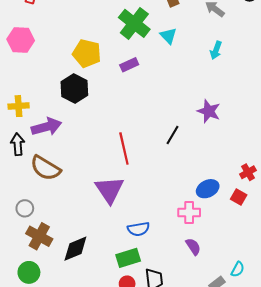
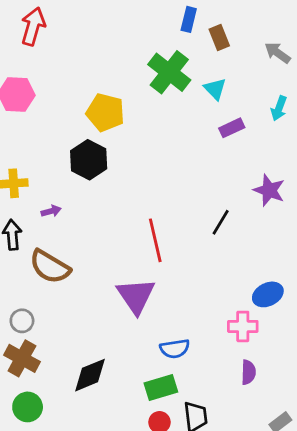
purple rectangle: (129, 65) -> (232, 128), moved
purple arrow: (46, 127) -> (51, 211), size x0.5
brown cross: (39, 236) -> (22, 358), moved
purple semicircle: (193, 247) -> (248, 372), turned 36

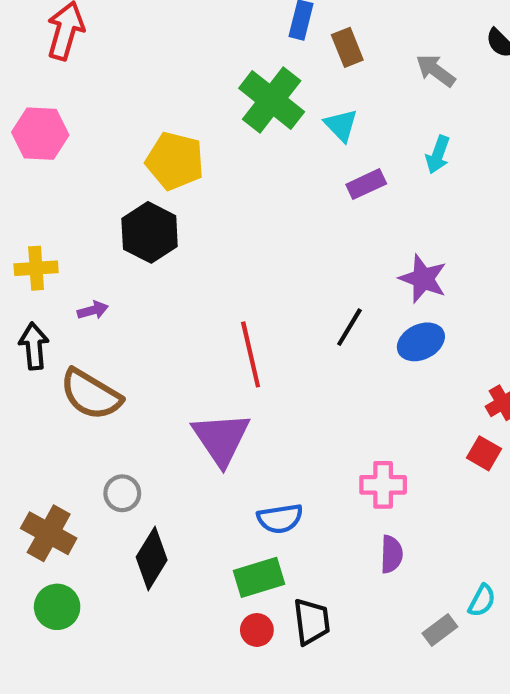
blue ellipse: (268, 294) -> (421, 342), moved
gray circle: (22, 321) -> (122, 493), moved
black diamond: (90, 375) -> (152, 558), turned -36

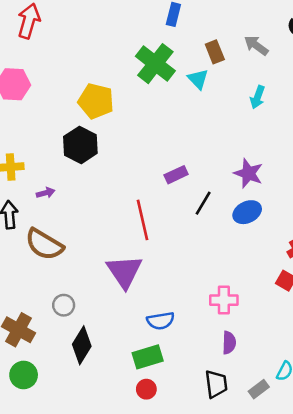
brown rectangle: (347, 47) -> (215, 52), moved
purple rectangle: (366, 184) -> (176, 175), moved
black trapezoid: (312, 622) -> (216, 384), moved

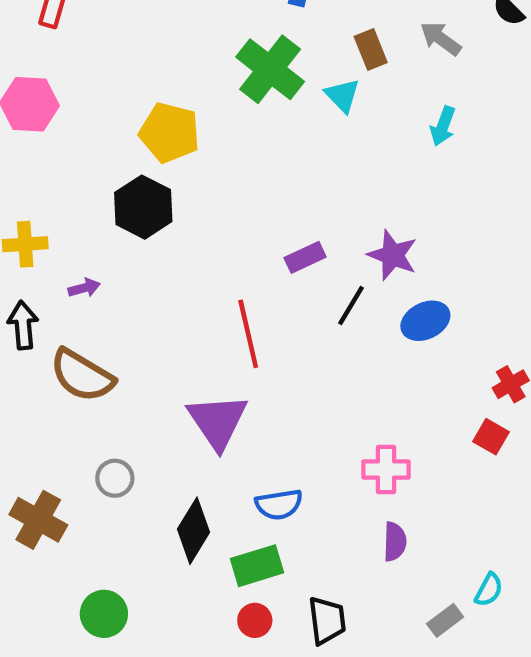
purple star: (248, 173) -> (393, 255), moved
black diamond: (82, 345) -> (194, 531), moved
green circle: (24, 375) -> (104, 614), moved
black trapezoid: (216, 384) -> (327, 620), moved

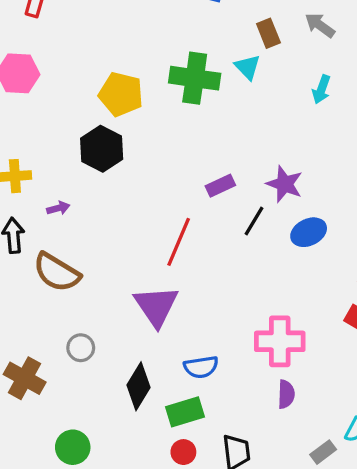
green cross: (270, 69) -> (195, 78), moved, turned -30
red line: (248, 334) -> (179, 242), turned 36
pink cross: (386, 469) -> (280, 341), size x1.4

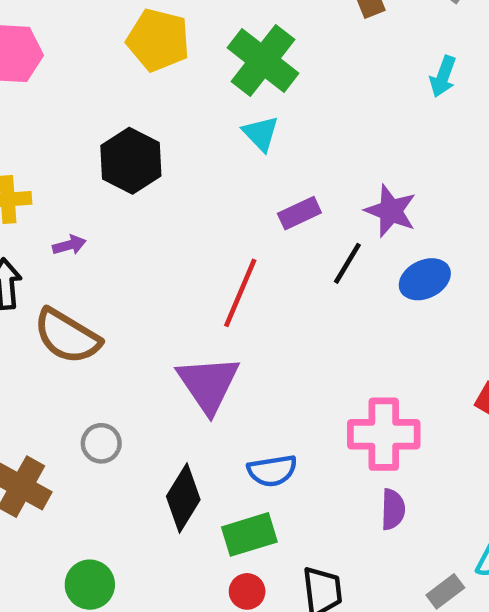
cyan triangle: (248, 67) -> (261, 133), moved
green cross: (195, 78) -> (263, 60), turned 30
yellow pentagon: (121, 94) -> (158, 40), moved

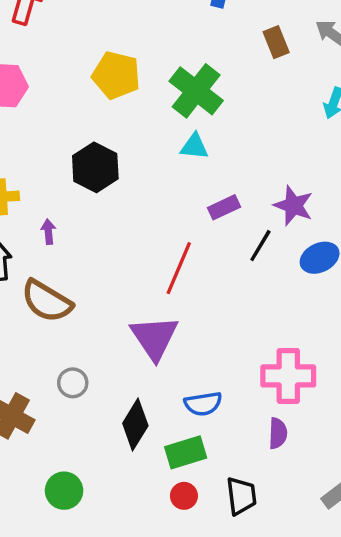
cyan triangle: (261, 133) -> (194, 146), turned -40
purple arrow: (69, 245) -> (48, 232), turned -80
purple semicircle: (393, 509) -> (278, 433), moved

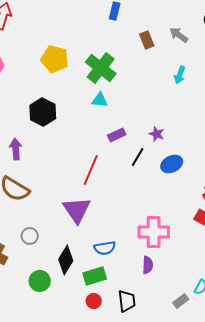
purple star: (293, 206) -> (157, 134), size x0.7
purple arrow: (48, 232) -> (16, 149), size x1.5
green circle: (64, 491) -> (40, 281), moved

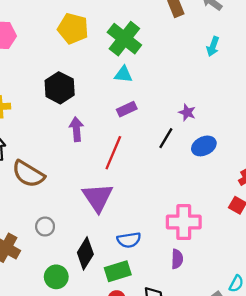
purple rectangle: (117, 135) -> (127, 109), moved
purple arrow: (16, 149) -> (76, 129), moved

